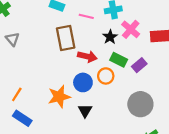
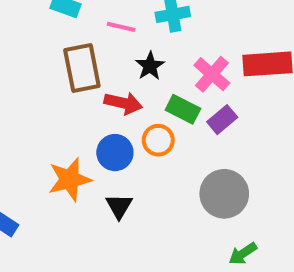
pink cross: (131, 29) -> (212, 74), moved
black star: (110, 37) -> (150, 66), moved

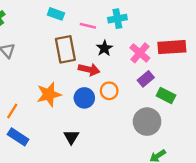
green rectangle: (183, 109) -> (166, 96), moved
orange star: (70, 179) -> (49, 94), moved
black triangle: (119, 206) -> (71, 137), moved

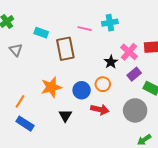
cyan rectangle: (56, 14) -> (41, 33), moved
black star: (104, 48) -> (111, 62), moved
red arrow: (89, 70) -> (100, 109), moved
black triangle: (71, 137) -> (65, 115), moved

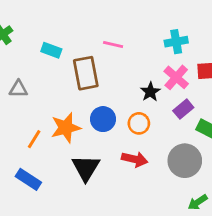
cyan cross: (110, 23) -> (176, 42), moved
gray triangle: (16, 50) -> (18, 89), moved, turned -48
blue circle: (82, 90) -> (103, 119), moved
orange line: (20, 101) -> (34, 139), moved
black triangle: (65, 115) -> (86, 168), size x1.5

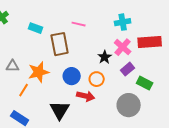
gray triangle: (18, 89) -> (13, 66), moved
orange star: (66, 128) -> (39, 72), moved
red arrow: (135, 159) -> (86, 96), moved

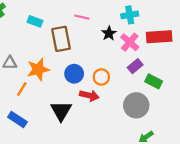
black star: (105, 57) -> (109, 33), moved

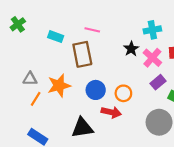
pink line: (82, 17) -> (92, 30), moved
orange line: (22, 89) -> (36, 99), moved
black triangle: (61, 111) -> (82, 128), turned 50

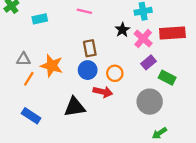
cyan rectangle: (56, 37) -> (40, 19), moved, turned -32
brown rectangle: (82, 54) -> (90, 48), moved, size x0.7
orange star: (59, 86) -> (52, 66), turned 30

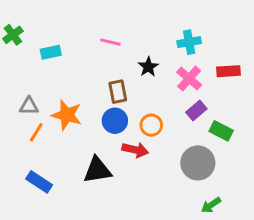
black star: (122, 30) -> (148, 67), moved
red rectangle: (172, 33) -> (228, 71), size x0.7

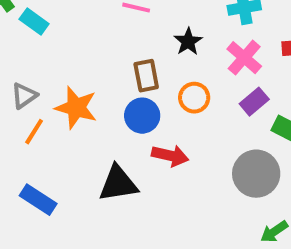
cyan rectangle: (51, 52) -> (34, 22), moved, turned 48
gray triangle: (29, 106) -> (24, 96), turned -36
orange circle: (151, 125) -> (194, 98), moved

